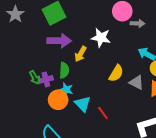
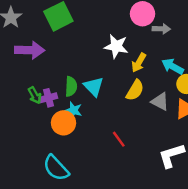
purple arrow: (59, 41) -> (30, 50), moved
yellow arrow: (81, 54) -> (139, 63), moved
cyan triangle: (83, 104) -> (94, 86), moved

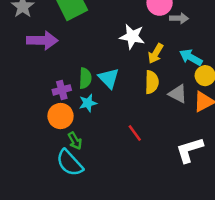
yellow semicircle: (135, 90) -> (152, 82), turned -30
green arrow: (35, 95) -> (75, 141), moved
cyan star: (74, 110) -> (88, 103), turned -30
orange circle: (64, 123) -> (61, 116), moved

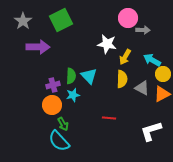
red line: (135, 133) -> (109, 118), turned -48

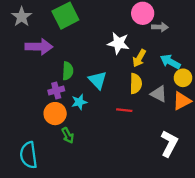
green semicircle: (71, 76) -> (68, 71), moved
red line: (109, 118) -> (124, 110), moved
white L-shape: (151, 131) -> (169, 144), turned 135
cyan semicircle: (59, 141) -> (29, 155), moved, turned 35

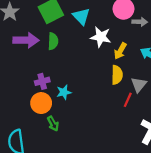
green semicircle: (68, 71) -> (53, 41), moved
cyan triangle: (98, 80) -> (81, 16), moved
gray triangle: (159, 94) -> (139, 85), turned 42
red line: (124, 110) -> (128, 100), moved, turned -72

